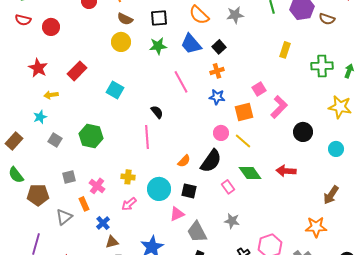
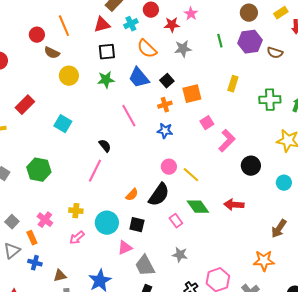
brown semicircle: (125, 19) -> (52, 53), moved
orange square: (244, 112) -> (192, 94), moved
pink line: (147, 137) -> (95, 171), turned 30
gray square: (69, 177) -> (12, 222), moved, turned -32
blue cross: (103, 223) -> (35, 263), moved, turned -32

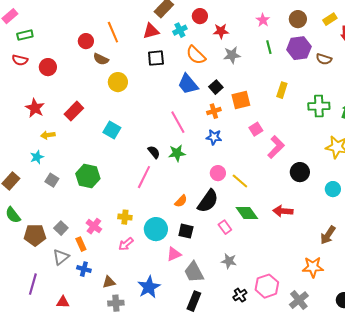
pink star: (191, 14) -> (263, 20), moved
green star: (106, 80) -> (177, 153), moved

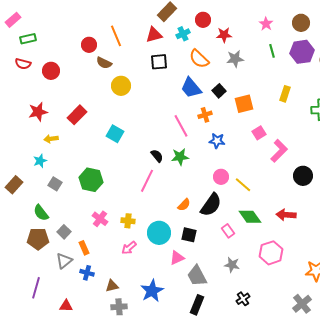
red star: (35, 108) -> (38, 112), turned 30
orange cross: (214, 111) -> (205, 115), moved
green semicircle: (13, 215) -> (41, 213), moved
pink cross: (94, 226) -> (100, 219), moved
pink hexagon: (267, 286) -> (271, 253), moved

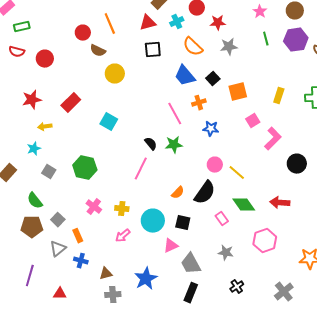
yellow rectangle: (285, 94) -> (279, 96), moved
gray cross: (302, 304) -> (284, 292), moved

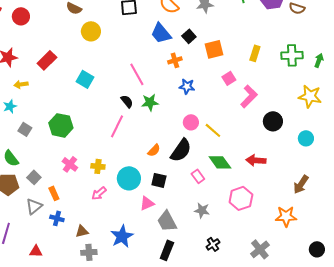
pink line: (175, 114) -> (137, 74), moved

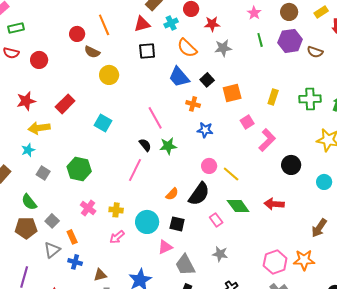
orange cross: (175, 60) -> (193, 104), turned 32
yellow arrow: (21, 84) -> (39, 128), size x1.5
pink hexagon: (241, 198) -> (275, 262), moved

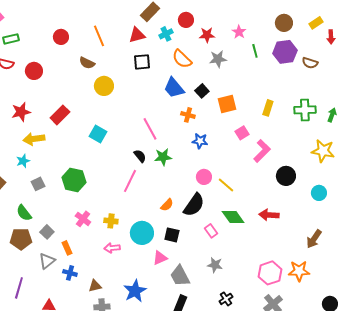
pink star: (254, 13) -> (239, 32), moved
red circle: (77, 34) -> (61, 37), moved
gray square: (43, 173) -> (38, 184), turned 32
pink arrow: (117, 237) -> (112, 248), turned 35

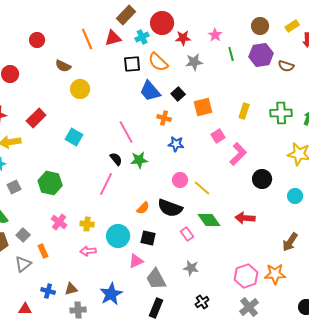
red circle: (186, 20) -> (162, 23), size x1.5
orange line: (99, 36) -> (87, 39), moved
black square: (142, 62) -> (132, 64), moved
black semicircle: (194, 205) -> (170, 208), turned 75
blue cross: (70, 273) -> (48, 291), moved

